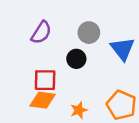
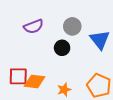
purple semicircle: (41, 33) -> (33, 26), turned 36
red square: (45, 80) -> (18, 76), moved

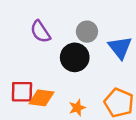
purple semicircle: (33, 26) -> (40, 32), turned 78
black circle: (62, 48) -> (75, 57), size x1.5

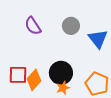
black circle: (75, 57) -> (61, 73), moved
orange diamond: (42, 98) -> (34, 80), turned -55

